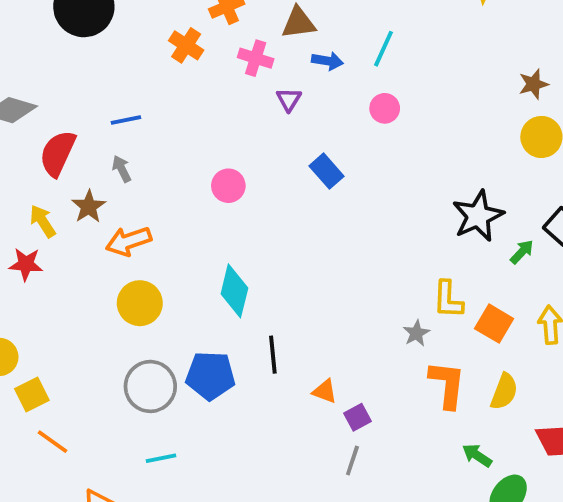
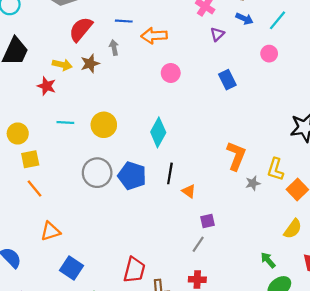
yellow arrow: (43, 221) -> (62, 65), turned 120
orange arrow: (129, 241) -> (154, 36), moved
orange L-shape: (447, 385) -> (236, 156), moved
orange triangle: (325, 391) -> (189, 191), moved
cyan line: (161, 458) -> (65, 123), moved

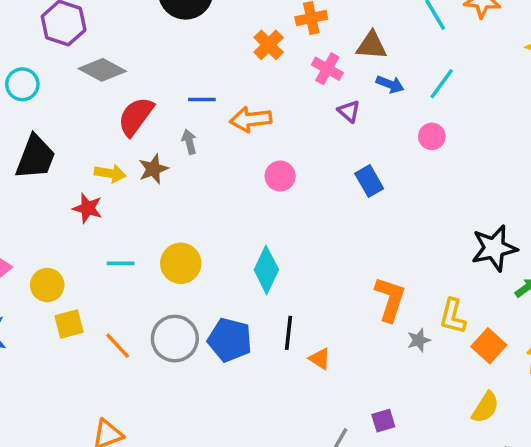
purple triangle: (217, 34) -> (349, 111), turned -32
orange line: (34, 189) -> (118, 346), moved
purple square: (207, 221) -> (383, 421), moved

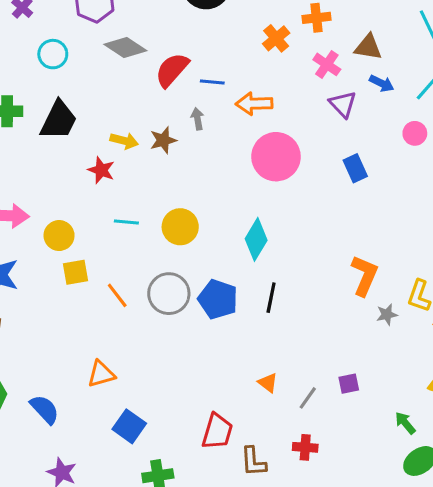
purple triangle: (349, 111) -> (343, 104), size x1.4
red semicircle: (136, 116) -> (172, 70), moved
pink circle: (280, 176) -> (276, 157), size x1.8
orange triangle: (320, 359) -> (268, 383), moved

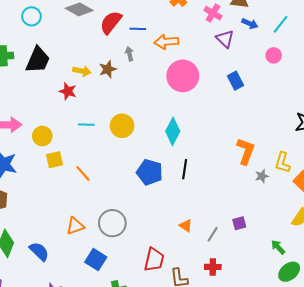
gray circle: (169, 294) -> (112, 223), moved

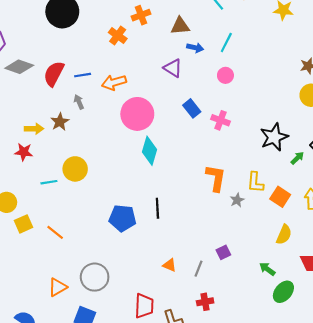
pink cross: (213, 13) -> (220, 120), moved
yellow circle: (122, 126) -> (75, 169), moved
cyan diamond: (173, 131) -> (149, 151), moved

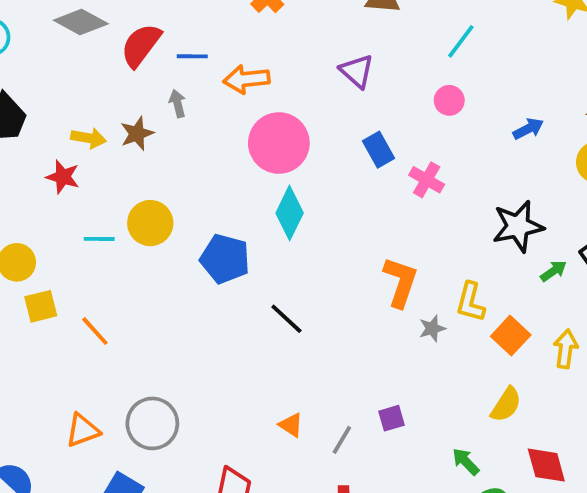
blue arrow: (195, 48) -> (528, 129), moved, turned -49
black line: (157, 208) -> (286, 319), turned -54
blue pentagon: (122, 218) -> (225, 259), moved

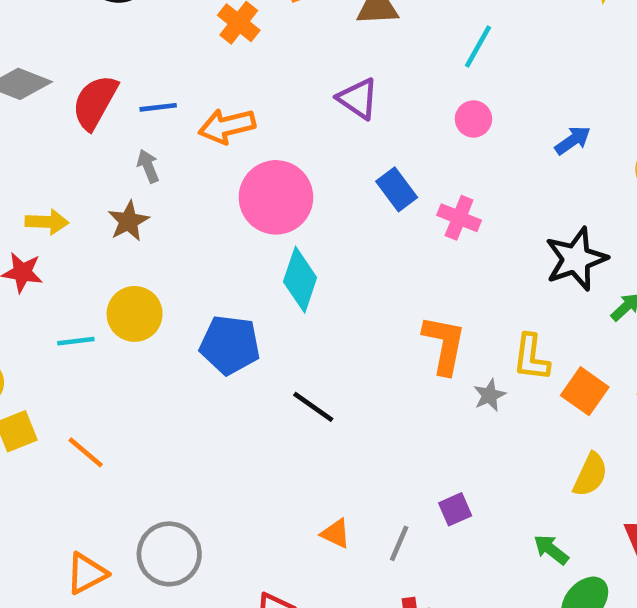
brown star: (137, 134) -> (128, 221), moved

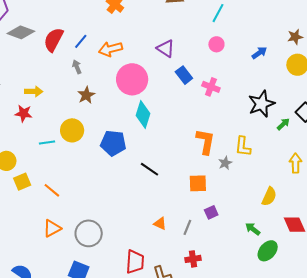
purple triangle: (358, 99) -> (166, 48), moved
blue line: (158, 107) -> (81, 41), turned -42
brown star: (128, 221) -> (86, 95), moved
orange square: (585, 391) -> (198, 183), moved, turned -36
orange triangle: (87, 573) -> (52, 228), moved

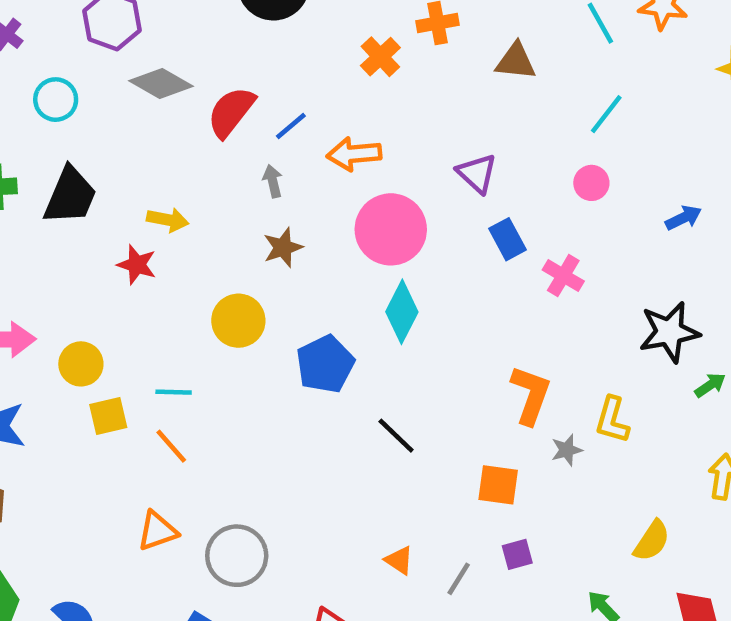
cyan line: (47, 143) -> (174, 392), moved
blue pentagon: (113, 143) -> (325, 364), turned 30

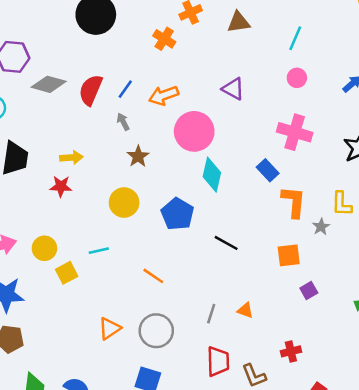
blue rectangle: (508, 239) -> (268, 170), moved
pink cross: (563, 276) -> (295, 132), size x1.5
orange line: (171, 446) -> (153, 276), moved
gray line: (459, 579) -> (211, 314), moved

